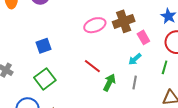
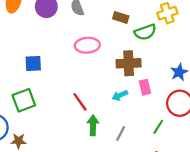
pink ellipse: (95, 25) -> (87, 45), moved
cyan arrow: (135, 59) -> (120, 95), moved
green arrow: (109, 83) -> (93, 125), turned -42

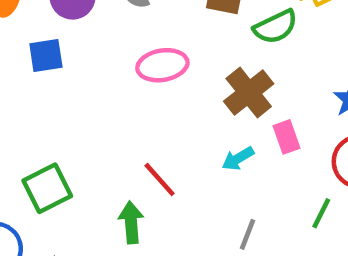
brown cross: (129, 63) -> (249, 93), turned -30
blue square: (33, 64) -> (46, 56), moved
green arrow: (93, 125) -> (131, 222), moved

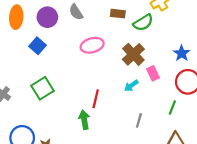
blue square: (46, 56) -> (37, 46), turned -35
red line: (160, 180) -> (96, 99), turned 60
green square: (47, 188) -> (42, 88), moved

